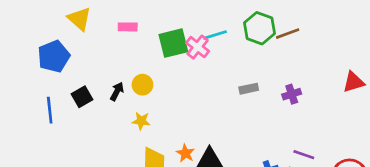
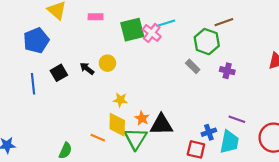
green hexagon: (259, 28) -> (207, 42), moved
gray rectangle: (249, 89) -> (193, 66), turned 56
black arrow: (117, 91) -> (87, 69), turned -80
purple cross: (292, 94) -> (227, 71), turned 32
yellow star: (141, 121) -> (120, 100), moved

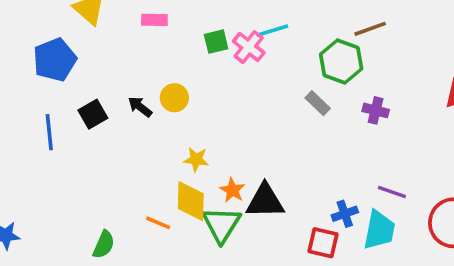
green square: (132, 30) -> (216, 42), size x0.6

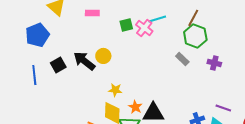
brown line: (370, 29) -> (193, 18), moved, turned -42
black arrow: (140, 107) -> (84, 61), size x1.6

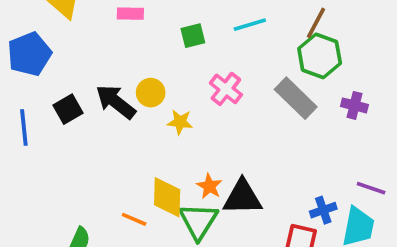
pink cross: (144, 28) -> (226, 89), moved
gray rectangle: (182, 59) -> (296, 98), size x1.6
yellow star: (115, 90) -> (180, 122), moved

